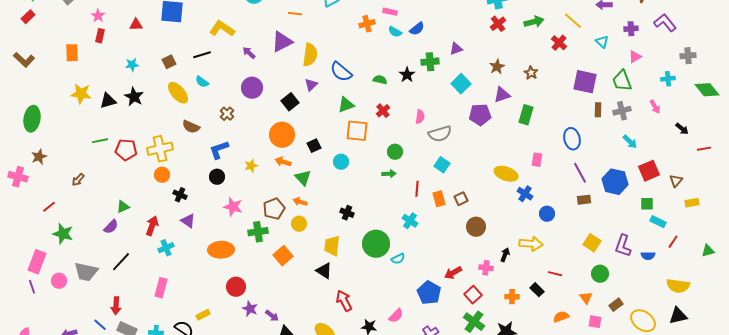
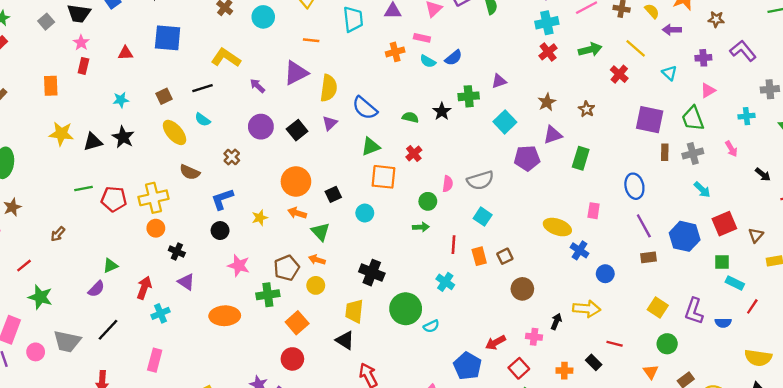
black square: (290, 102) -> (297, 130), moved
pink semicircle: (420, 117) -> (448, 184), moved
black cross: (347, 213) -> (372, 273), size x1.5
red circle: (236, 287) -> (292, 359), moved

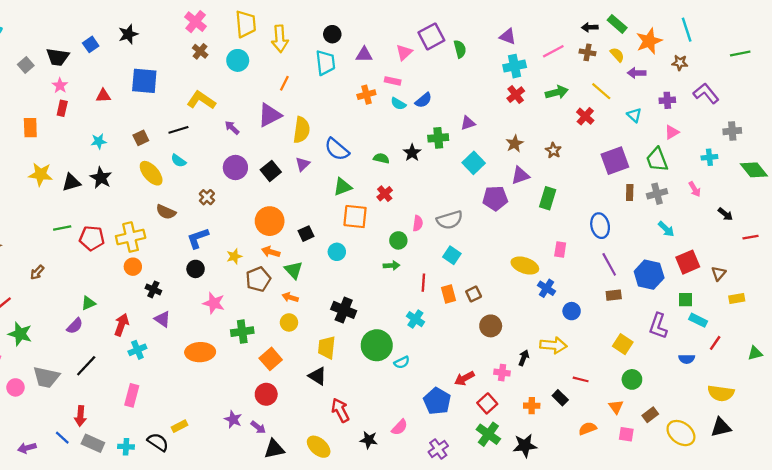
orange line: (311, 40) -> (284, 83), turned -70
purple square: (650, 120) -> (615, 161), turned -32
brown pentagon: (287, 268) -> (258, 279), moved
purple L-shape: (694, 311) -> (658, 326), moved

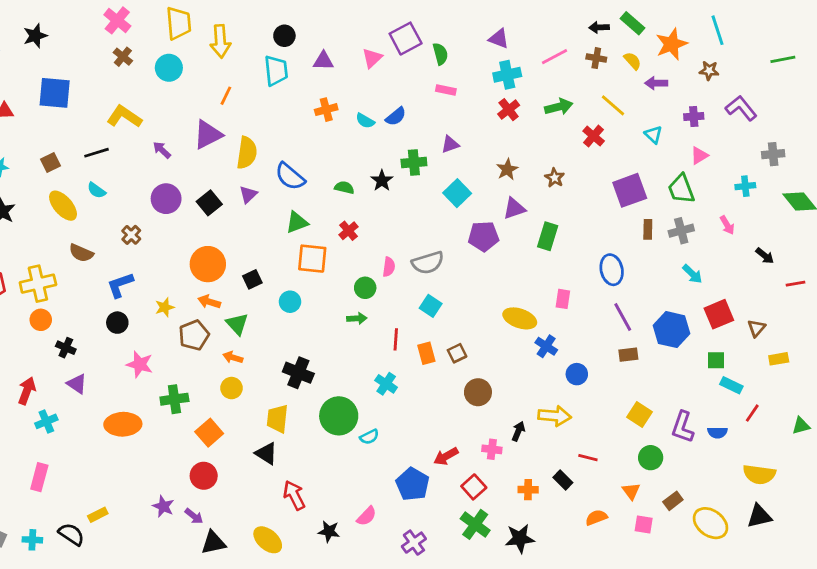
pink rectangle: (393, 81) -> (446, 90), moved
purple L-shape: (658, 326) -> (683, 427), moved

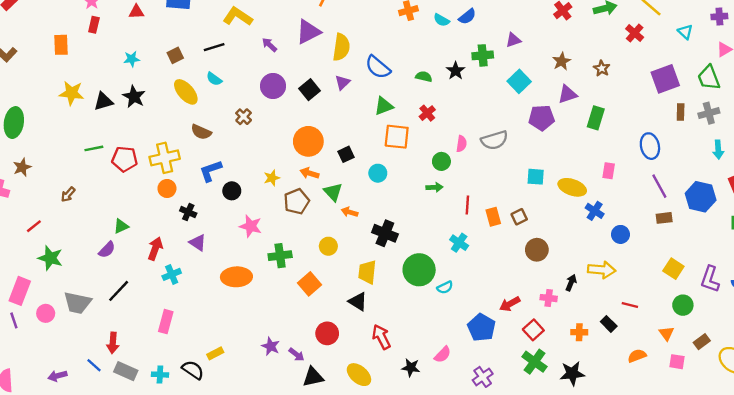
cyan arrow: (692, 274) -> (718, 150), turned 42
blue L-shape: (120, 285) -> (211, 171), moved
cyan square: (431, 306) -> (536, 177), moved, turned -30
orange arrow: (233, 357) -> (350, 212), moved
red circle: (204, 476) -> (327, 333), moved

